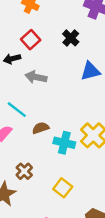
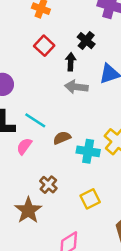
black arrow: (12, 59) -> (71, 62), moved, turned 112
gray arrow: (36, 77) -> (76, 87), moved
yellow square: (63, 188) -> (90, 199), turned 30

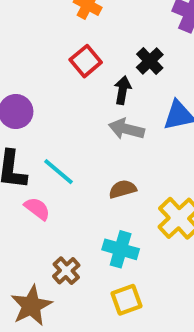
brown semicircle: (62, 138) -> (123, 189), moved
pink semicircle: (24, 146) -> (37, 209), turned 84
cyan cross: (88, 151) -> (121, 249), moved

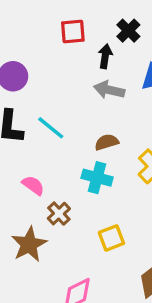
red square: (86, 61) -> (73, 32), turned 36
pink semicircle: (37, 209) -> (33, 185), moved
cyan cross: (121, 249) -> (97, 178), moved

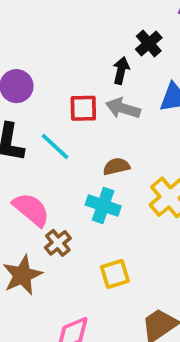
red square: (73, 32) -> (83, 108), moved
pink semicircle: (33, 185) -> (31, 209), size x1.5

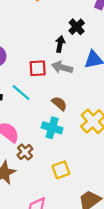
brown semicircle: (116, 166) -> (59, 103), turned 56

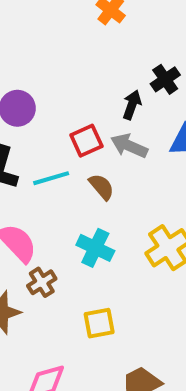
red square: (38, 68) -> (86, 141), turned -30
cyan line: (21, 93) -> (51, 178), turned -66
brown semicircle: (59, 103) -> (101, 187), moved

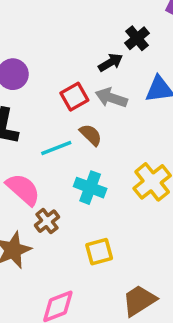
black arrow: (132, 105) -> (110, 63), turned 45
cyan line: (51, 178) -> (56, 148), moved

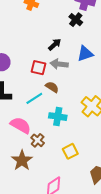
black cross: (137, 38) -> (76, 20), moved
red square: (74, 97) -> (38, 68), turned -35

